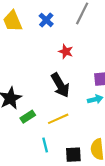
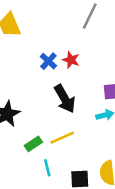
blue cross: (46, 20) -> (48, 61), moved
green rectangle: (28, 117) -> (33, 144), moved

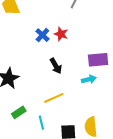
black arrow: (65, 99) -> (56, 66), size x0.7
green rectangle: (33, 144) -> (19, 112), moved

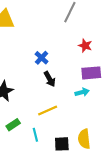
red star: (61, 34) -> (85, 46), moved
blue cross: (42, 35) -> (42, 58), moved

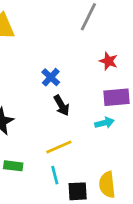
green rectangle: (13, 125) -> (13, 166), turned 40
cyan line: (35, 135) -> (55, 175), moved

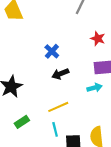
black arrow: (61, 105) -> (60, 74), turned 98
green rectangle: (13, 166) -> (22, 122), turned -40

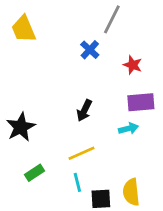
blue cross: (52, 51) -> (90, 50), moved
black arrow: (60, 74) -> (84, 111), turned -42

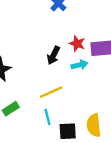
red star: (133, 65) -> (77, 44), moved
cyan arrow: (128, 128) -> (79, 65), moved

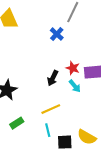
cyan arrow: (79, 65) -> (75, 86), turned 64
yellow semicircle: (94, 125) -> (87, 137), turned -54

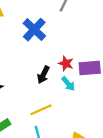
blue cross: (57, 34) -> (34, 30), moved, size x1.5

